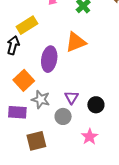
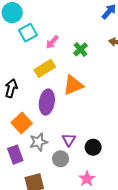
yellow rectangle: (27, 25) -> (45, 68), moved
gray star: (41, 99) -> (38, 142), turned -30
purple rectangle: (17, 112) -> (15, 155), turned 66

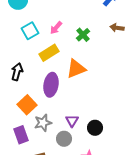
cyan square: (28, 33) -> (30, 31), moved

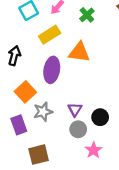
orange triangle: (76, 69) -> (79, 52), turned 30
gray circle: (64, 139) -> (78, 129), moved

